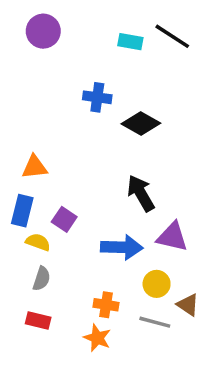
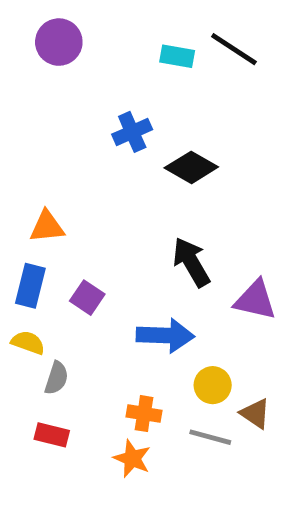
blue cross: (97, 97) -> (132, 132), turned -32
purple triangle: (172, 237) -> (255, 300), moved
yellow semicircle: (38, 242) -> (28, 343), moved

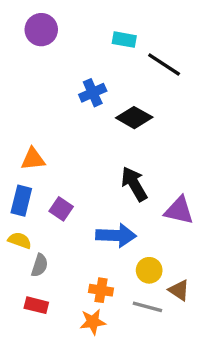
black line: (234, 49) -> (164, 64), moved
orange star: (132, 459) -> (93, 322), turned -30

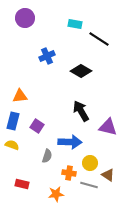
blue cross: (93, 93) -> (47, 56), moved
gray semicircle: (40, 265) -> (47, 156), moved
orange cross: (101, 290) -> (69, 173), moved

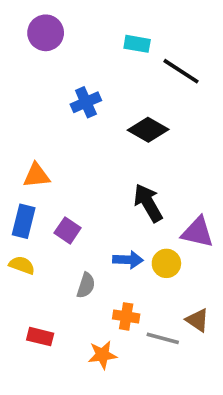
blue arrow: (70, 142) -> (128, 260), size x0.7
yellow circle: (90, 163) -> (166, 263), moved

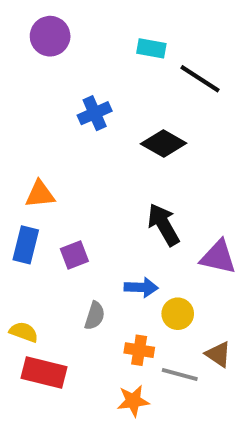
purple square: (68, 230) -> (74, 255), turned 35
yellow circle: (166, 263) -> (178, 314), moved
yellow semicircle: (22, 265) -> (24, 332), moved
red rectangle: (40, 337) -> (44, 372), size x1.5
orange star: (102, 355) -> (133, 401), moved

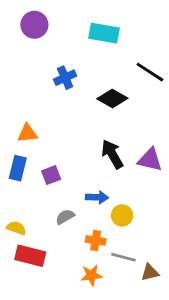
cyan rectangle: (151, 48) -> (104, 33), size x1.5
black line: (200, 79) -> (150, 72), moved
purple triangle: (218, 257) -> (150, 160), moved
gray semicircle: (95, 316) -> (65, 217), turned -138
brown triangle: (218, 354) -> (150, 272), moved, turned -48

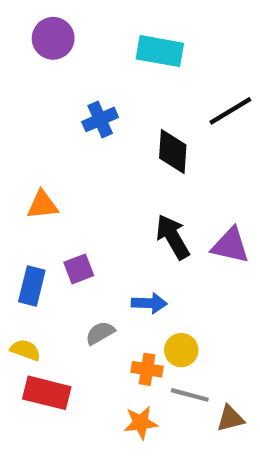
black line: (150, 72) -> (230, 111), turned -64
black diamond: (112, 99) -> (173, 151), turned 64
blue rectangle: (18, 168) -> (32, 286), moved
yellow circle: (122, 215) -> (181, 350), moved

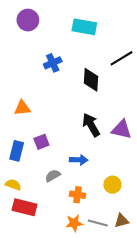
yellow circle: (181, 350) -> (112, 185), moved
gray line: (190, 395) -> (98, 223), moved

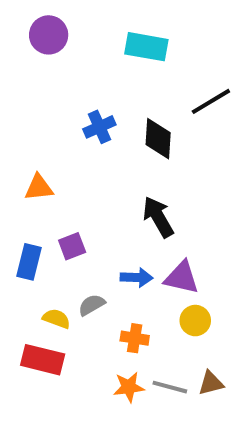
blue cross: (53, 63) -> (99, 127), moved
purple triangle: (122, 129) -> (182, 278), moved
yellow semicircle: (13, 185) -> (56, 319), moved

